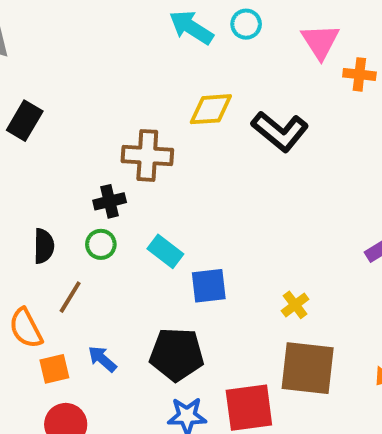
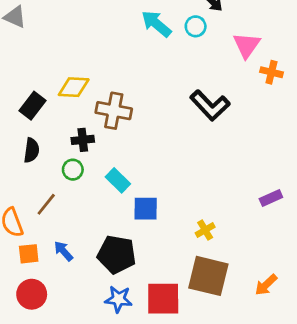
yellow diamond: (211, 109) -> (74, 87), moved
black rectangle: (25, 121) -> (32, 106), moved
black semicircle: (44, 246) -> (31, 150), moved

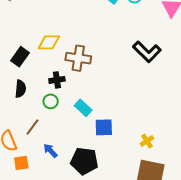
blue arrow: (63, 251) -> (50, 151), moved

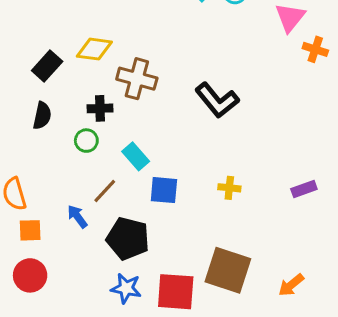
black L-shape: (147, 52) -> (217, 100), moved
brown line: (33, 127) -> (105, 191), moved
yellow cross: (147, 141) -> (229, 188), moved, turned 32

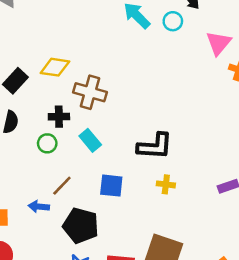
black L-shape: (217, 100) -> (155, 146), moved, turned -48
cyan rectangle: (136, 156) -> (90, 140), moved
blue arrow: (77, 216) -> (39, 207), turned -48

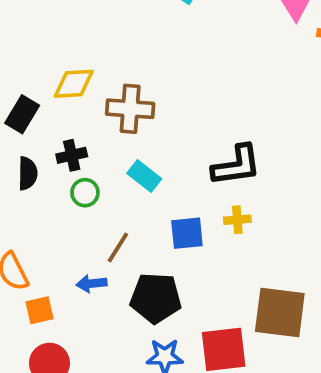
black cross: (59, 117) -> (72, 155), moved
yellow cross: (166, 184) -> (237, 220), moved

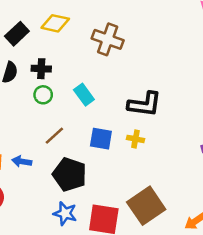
brown cross: (130, 109) -> (108, 39), moved
blue arrow: (92, 284) -> (22, 161), moved
brown square: (280, 313) -> (146, 206), turned 33

